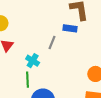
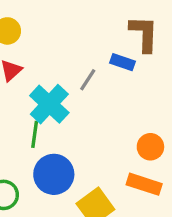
cyan cross: (33, 61) -> (49, 104), size x1.6

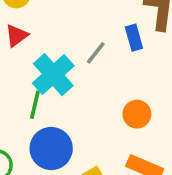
blue rectangle: (122, 62) -> (134, 38), turned 50
orange circle: (150, 147) -> (137, 114), moved

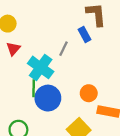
orange circle: (137, 114) -> (89, 93), moved
blue circle: (51, 149) -> (48, 98), moved

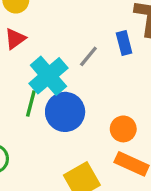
orange circle: (89, 93) -> (123, 129), moved
blue circle: (48, 98) -> (65, 112), moved

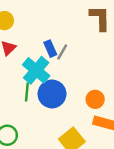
blue rectangle: (124, 43) -> (50, 49), moved

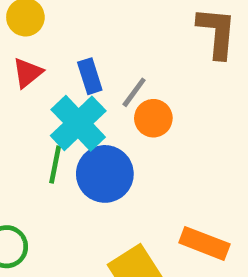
blue rectangle: (50, 49) -> (90, 76), moved
orange circle: (95, 99) -> (153, 118), moved

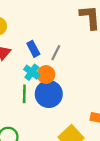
orange circle: (153, 118) -> (46, 74), moved
cyan cross: (78, 123) -> (32, 72), size x0.6

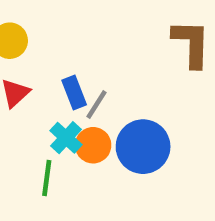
gray line: (56, 53) -> (96, 104), moved
blue circle: (49, 94) -> (143, 147), moved

